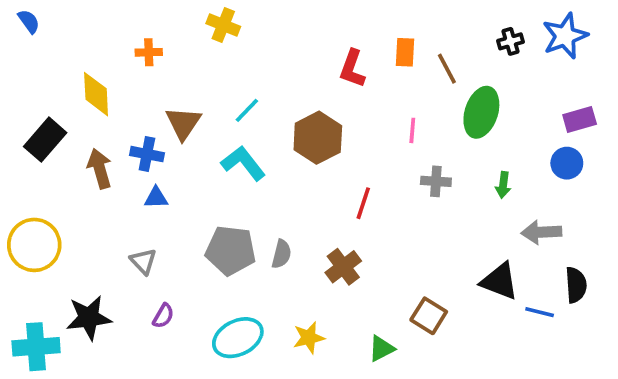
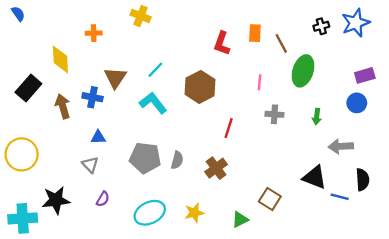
blue triangle: (156, 198) -> (98, 137), moved

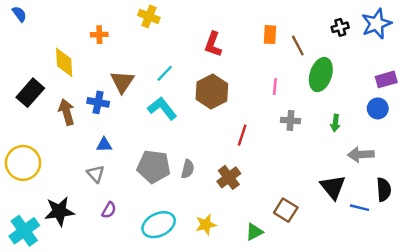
red L-shape: (222, 43) -> (213, 44), moved
black triangle: (314, 177) -> (333, 187), turned 30
cyan cross: (23, 218) -> (24, 231), turned -32

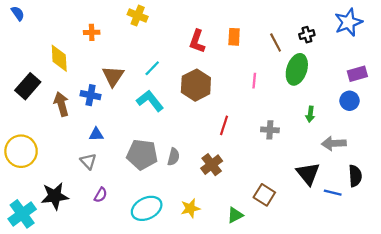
black cross: (340, 27) -> (307, 35), moved
orange rectangle: (270, 35) -> (234, 37), moved
gray cross: (291, 121) -> (270, 130), moved

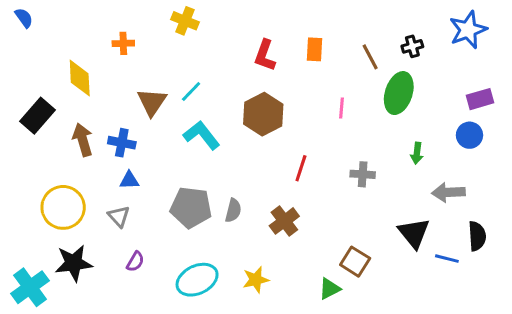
cyan line: (152, 68) -> (191, 92), moved
blue cross: (91, 95) -> (122, 143), moved
yellow circle: (21, 151) -> (63, 207), moved
green triangle: (235, 215) -> (330, 289), moved

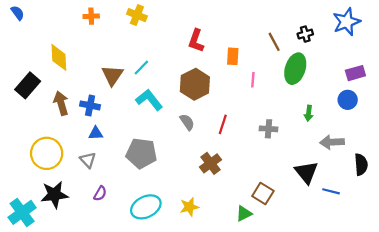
orange cross: (123, 43) -> (91, 16), moved
orange rectangle: (314, 49) -> (233, 56), moved
gray semicircle: (233, 210) -> (187, 122), moved, turned -48
black semicircle: (477, 236) -> (361, 165), moved

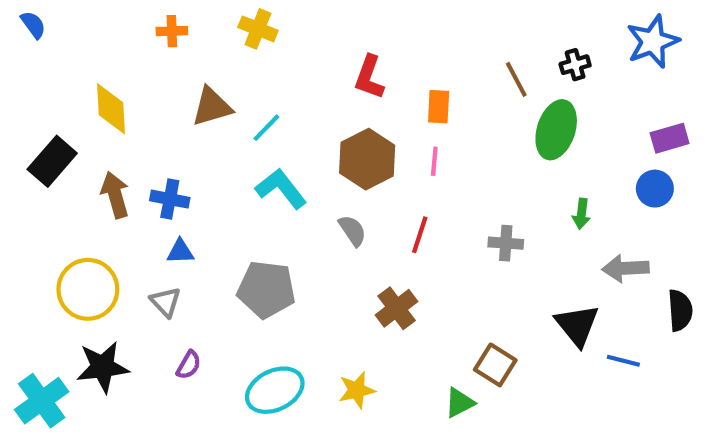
brown triangle: (112, 75) -> (212, 107), moved, turned 40
pink line: (253, 80) -> (434, 161), moved

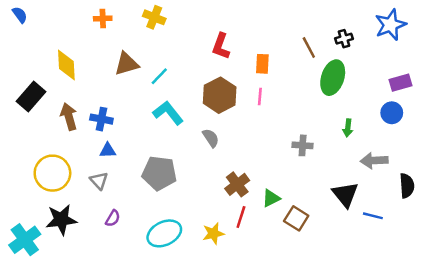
red line: (420, 235) -> (241, 217), moved
green triangle: (460, 403) -> (271, 198), moved

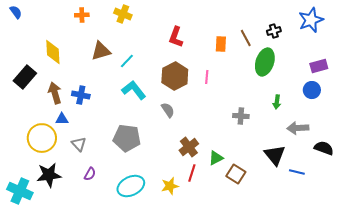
orange rectangle: (262, 64) -> (221, 44), moved
blue triangle: (108, 150) -> (62, 119), moved
black semicircle: (407, 186) -> (324, 148), turned -66
cyan cross: (25, 240) -> (20, 191), turned -30

